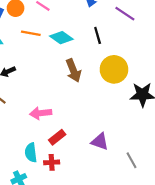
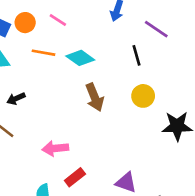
black line: (98, 35) -> (137, 55), moved
yellow circle: (114, 69) -> (143, 96), size x0.7

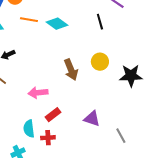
yellow circle: (143, 96) -> (100, 62), moved
brown arrow: (95, 97) -> (71, 70), moved

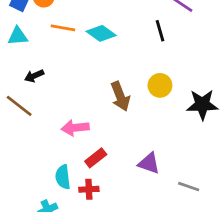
gray line: (121, 136) -> (189, 187), turned -42

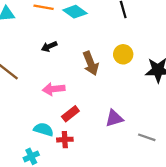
black arrow: (34, 76) -> (49, 46), moved
purple triangle: (149, 163) -> (114, 118), turned -36
cyan semicircle: (63, 177) -> (44, 129), turned 114

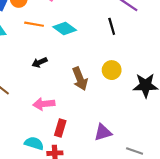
red rectangle: (70, 114) -> (60, 128), turned -35

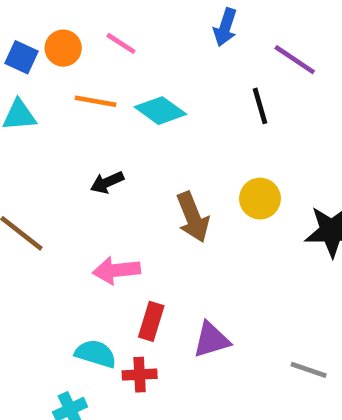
purple triangle: (103, 132) -> (211, 340), moved

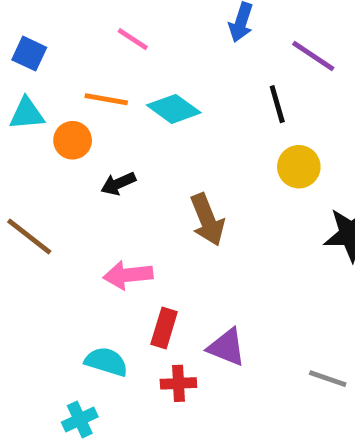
orange circle: (63, 48) -> (73, 140), moved
yellow circle: (260, 199) -> (299, 167), moved
purple triangle: (211, 340) -> (227, 347), turned 39
red cross: (140, 375) -> (178, 383), moved

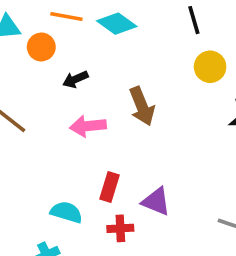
pink arrow: (128, 275) -> (88, 126), moved

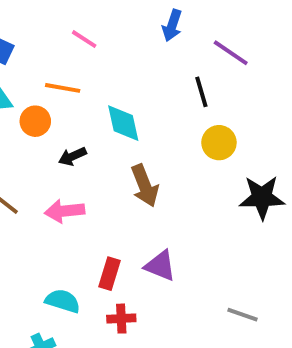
cyan diamond: (117, 24) -> (123, 123), moved, turned 42
pink arrow: (88, 126) -> (65, 211), moved
purple triangle: (156, 201) -> (160, 266), moved

